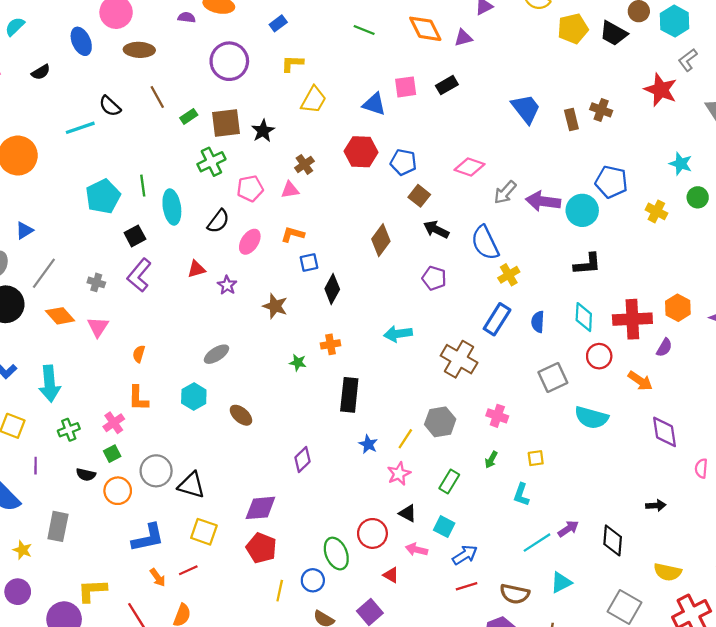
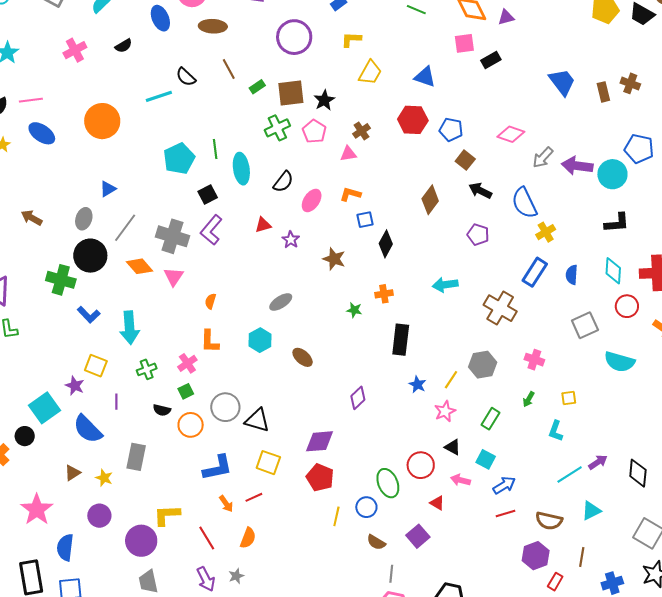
pink square: (406, 87) -> (464, 43), moved
pink pentagon: (250, 188) -> (314, 131), moved, turned -30
gray cross: (96, 282) -> (173, 236), size x2.0

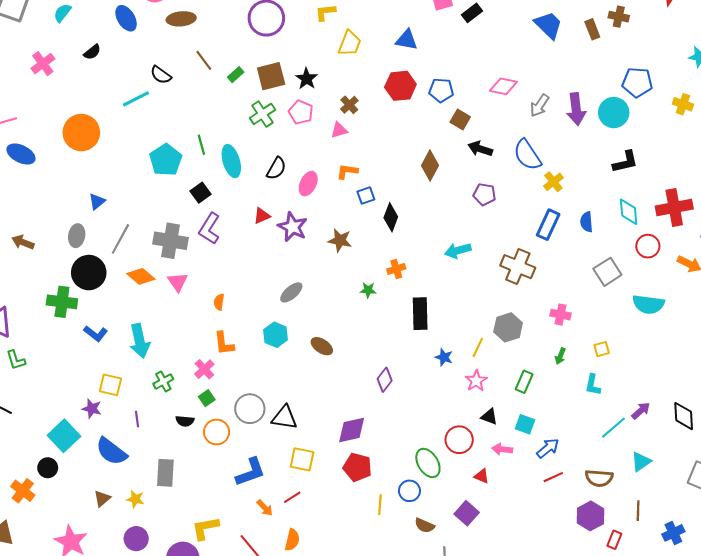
purple arrow: (577, 166) -> (576, 109), turned -96
purple star: (291, 240) -> (292, 227), size x1.6

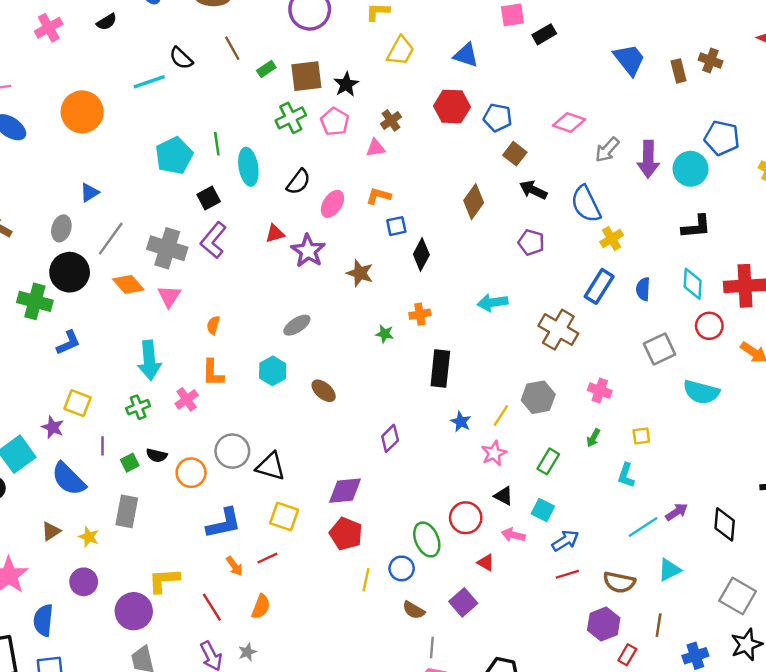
blue L-shape: (96, 334) -> (68, 343), turned -70
cyan arrow: (140, 341) -> (149, 360), moved
green square: (207, 398) -> (130, 463), moved

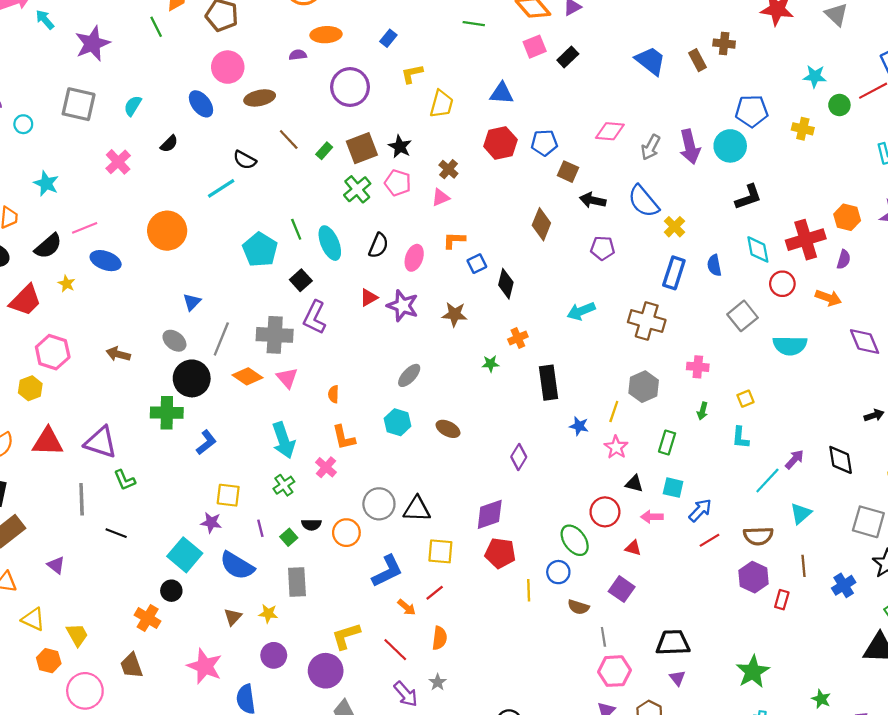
gray ellipse: (61, 228) -> (174, 341), turned -55

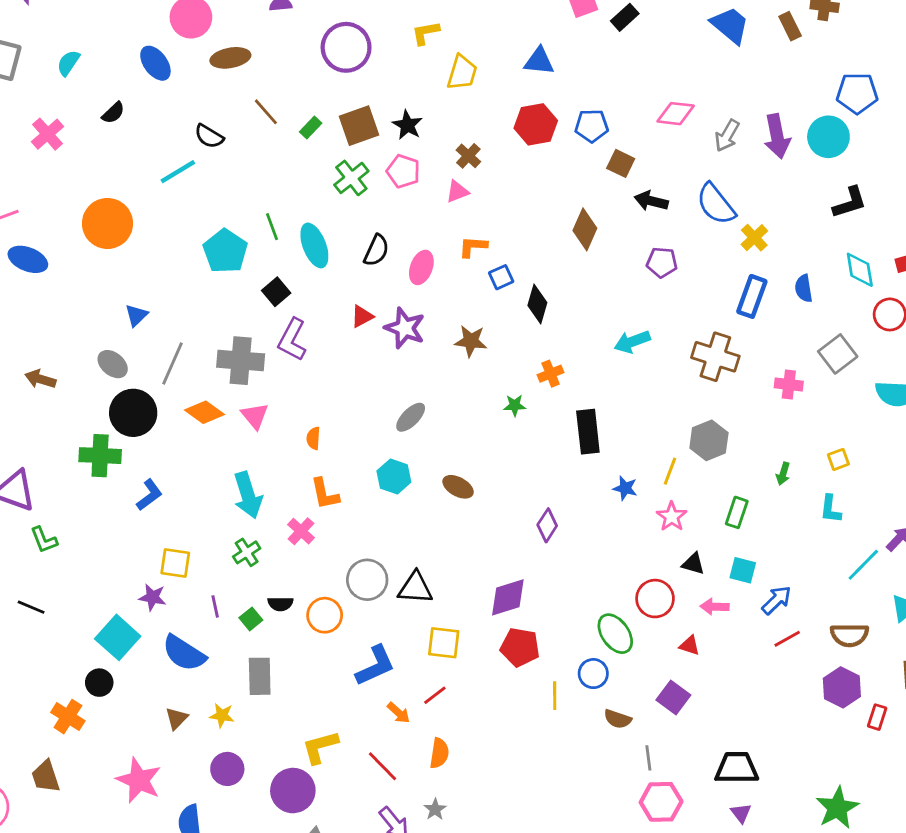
pink cross: (698, 367) -> (789, 384), moved

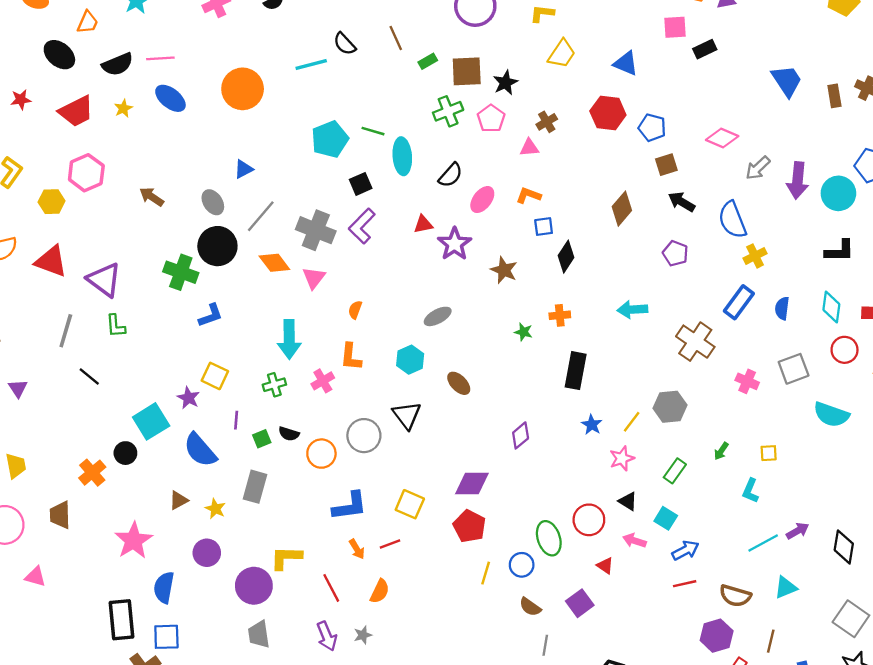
brown square: (621, 163) -> (666, 165), turned 30
green line: (272, 227) -> (373, 131), turned -70
black triangle: (415, 588) -> (407, 415), moved, turned 32

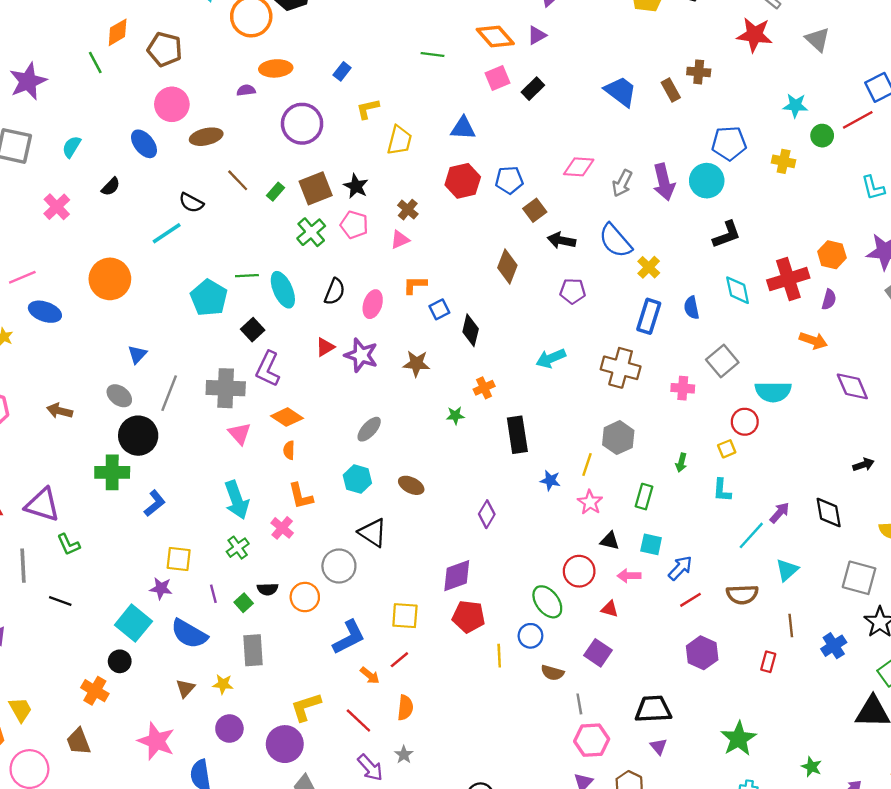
orange diamond: (274, 263) -> (287, 417), moved
red circle: (845, 350) -> (745, 422), moved
purple hexagon: (717, 636) -> (702, 653), moved

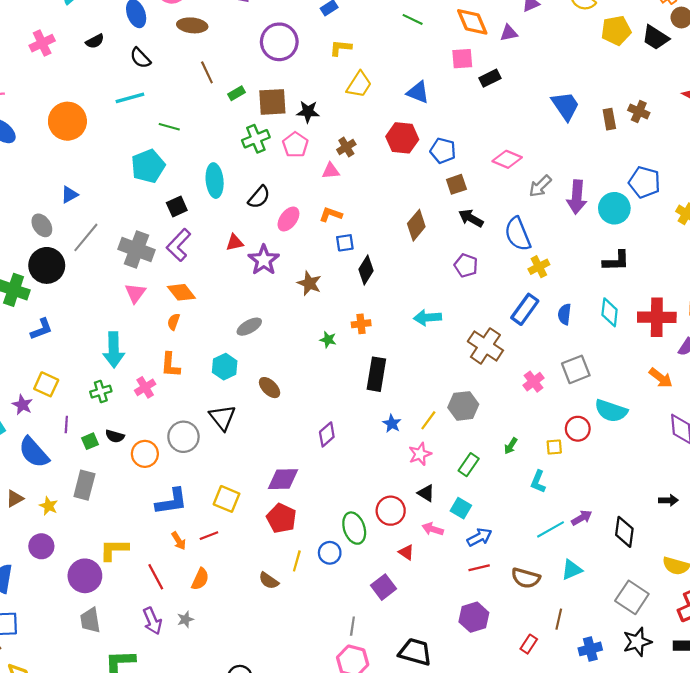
black star: (356, 186) -> (308, 112), turned 30
black semicircle: (191, 203) -> (140, 58), moved
green line: (247, 276) -> (169, 127), moved
pink cross: (683, 388) -> (534, 382), turned 30
brown semicircle: (552, 673) -> (269, 581), moved

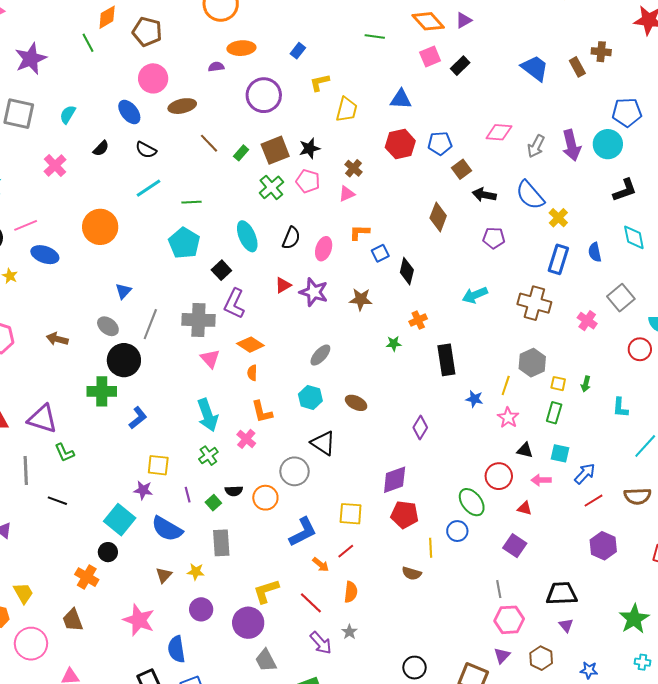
yellow square: (554, 447) -> (558, 384), moved, turned 35

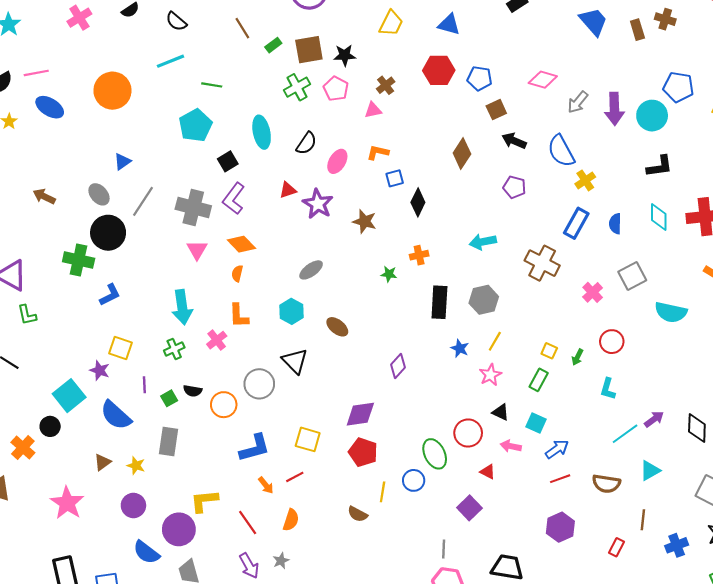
red circle: (640, 349) -> (612, 342), moved
gray hexagon: (532, 363) -> (484, 300), moved
blue semicircle: (176, 649) -> (146, 552), moved, turned -56

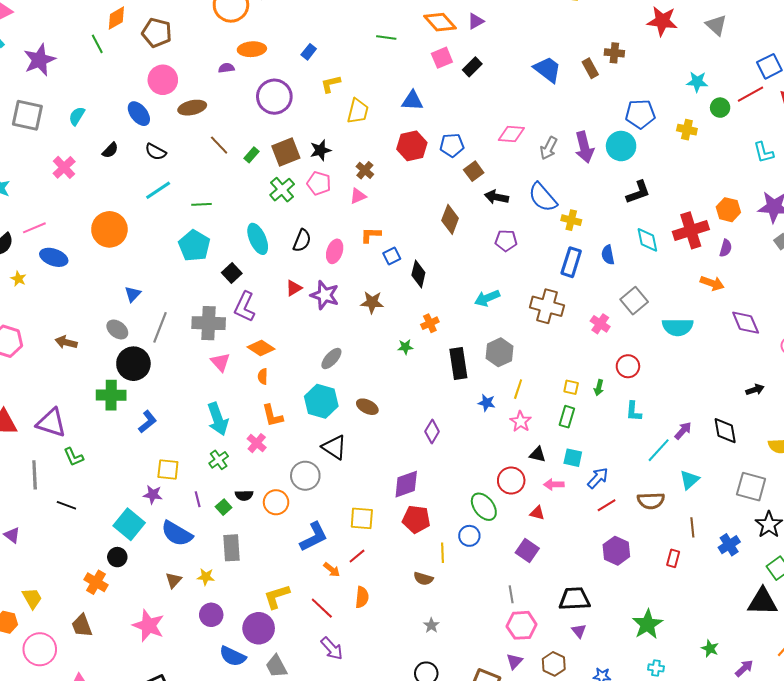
yellow cross: (585, 180) -> (571, 220), turned -30
cyan hexagon: (292, 311) -> (321, 401), size x1.4
gray star: (281, 561) -> (431, 625), moved

